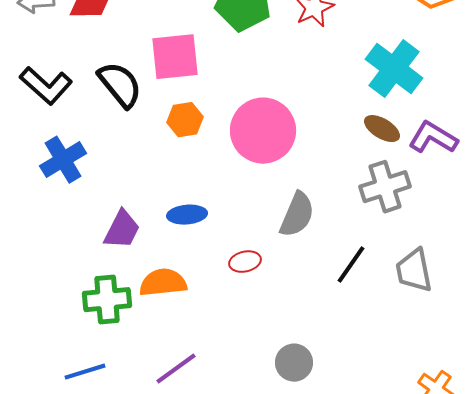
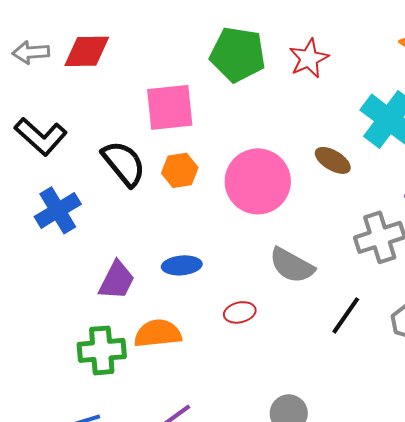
black semicircle: (120, 85) -> (124, 163), moved
brown ellipse: (382, 129) -> (333, 160), moved
gray semicircle: (297, 215) -> (292, 265), turned 96

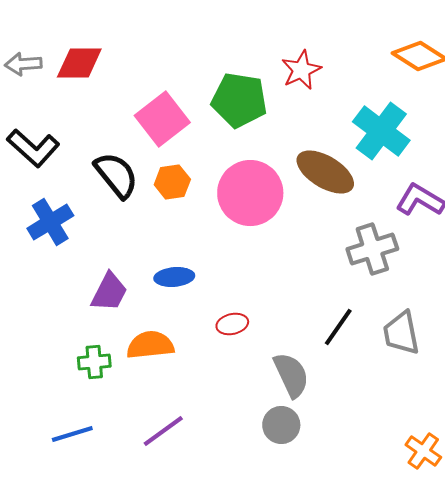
green pentagon: (238, 54) -> (239, 100), moved
pink square: (170, 107) -> (162, 119), turned -32
brown ellipse: (333, 160) -> (325, 172), size x1.6
gray semicircle: (292, 265) -> (291, 375), moved, turned -144
green cross: (102, 350) -> (94, 362), size x0.7

